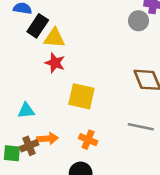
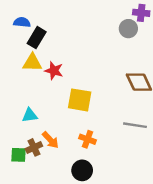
yellow triangle: (54, 38) -> (32, 63), moved
orange arrow: (48, 139) -> (51, 140), turned 54

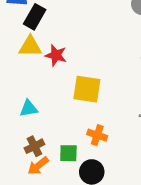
orange arrow: (51, 140) -> (38, 166), moved, turned 96
green square: (19, 155) -> (68, 153), moved

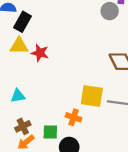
yellow square: (87, 89) -> (92, 96), moved

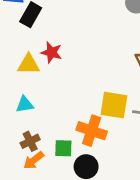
yellow triangle: (19, 46) -> (29, 64), moved
orange cross: (74, 117) -> (92, 131), size x1.5

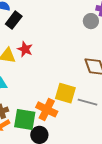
green square: (63, 148) -> (25, 119), size x1.6

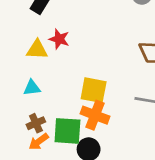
yellow square: (65, 93) -> (94, 90), moved

